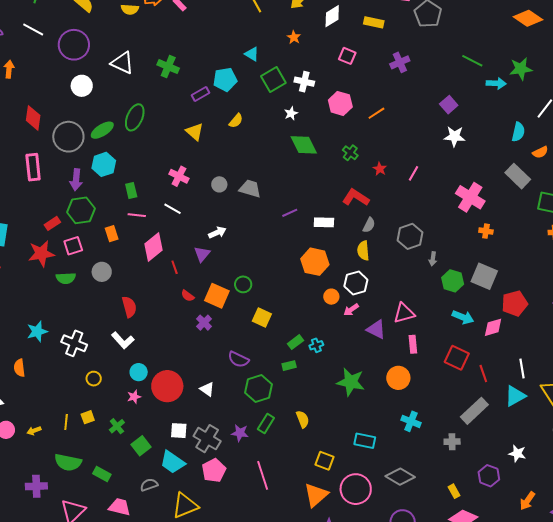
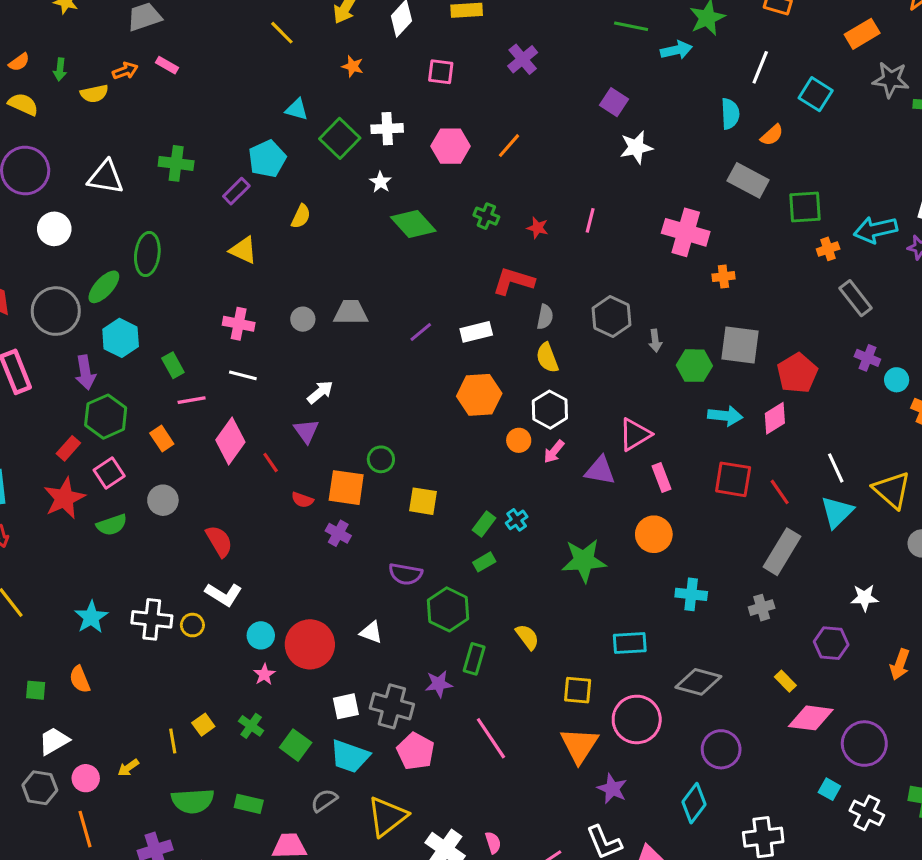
yellow circle: (94, 379) -> (192, 625), moved

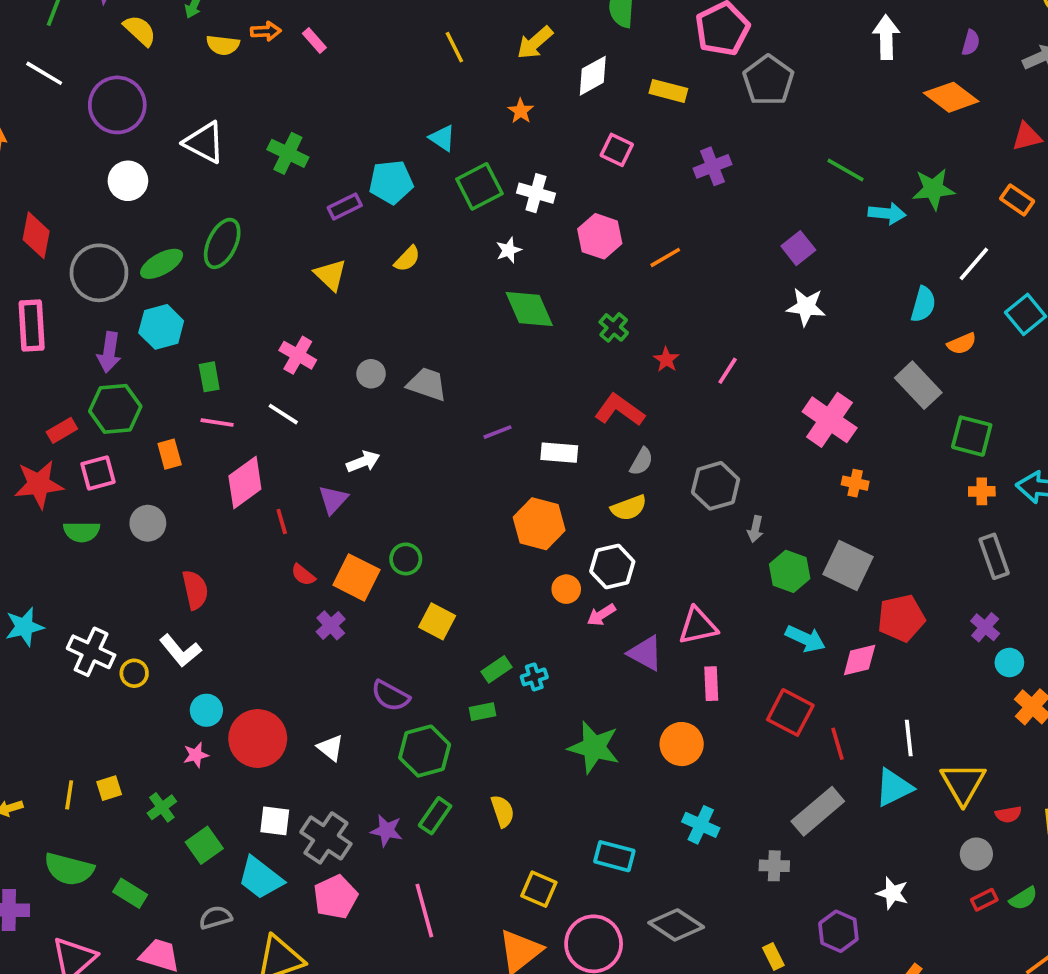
yellow semicircle: (547, 358) -> (629, 508), turned -108

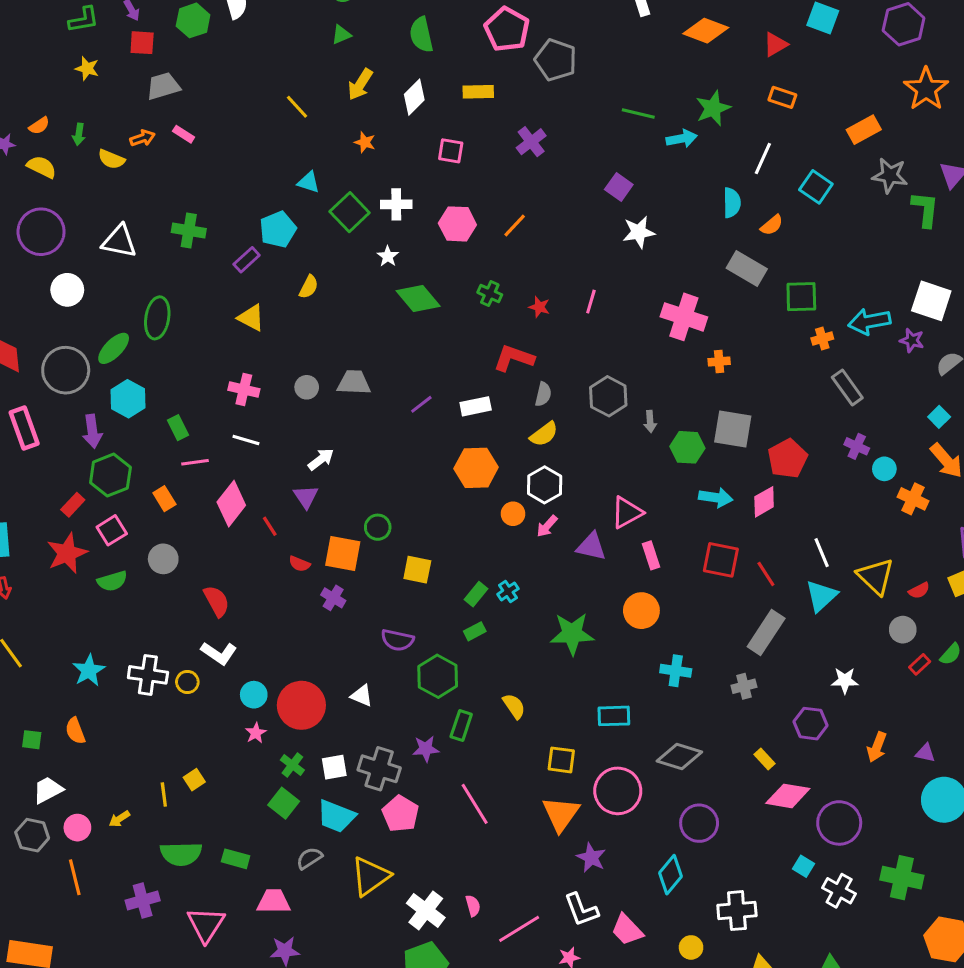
yellow semicircle: (223, 45) -> (111, 159), turned 32
green cross: (162, 807) -> (292, 765), moved

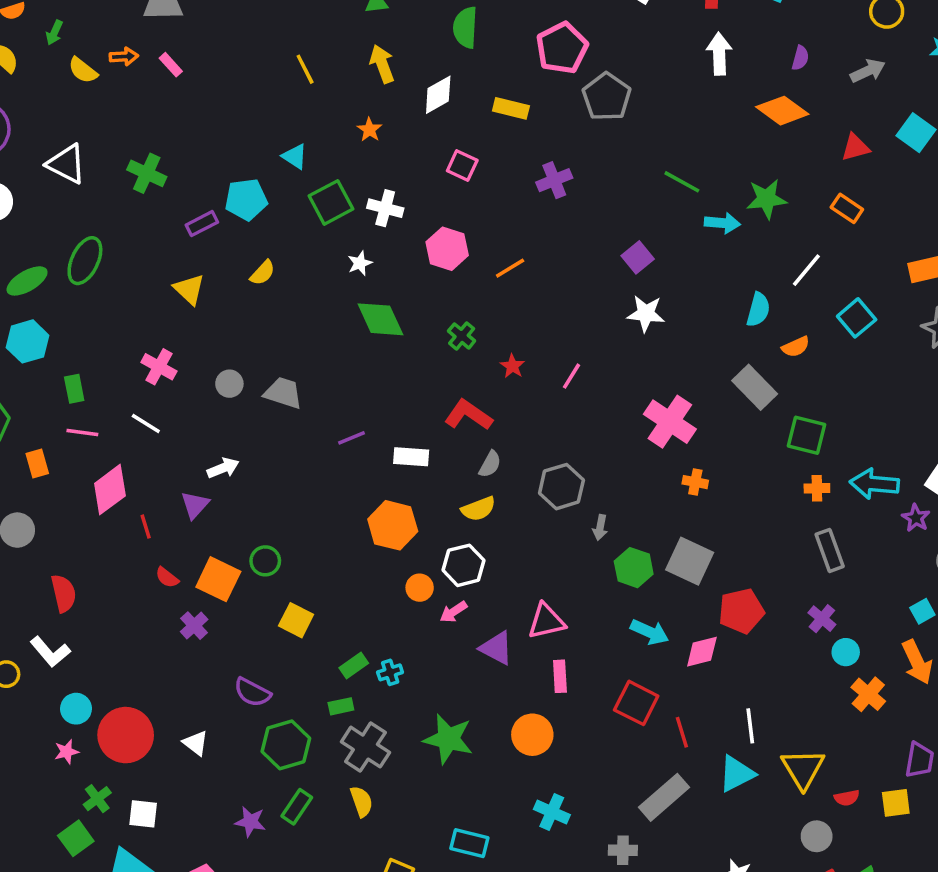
yellow arrow: (360, 84) -> (382, 64), turned 112
gray cross: (379, 769) -> (365, 747), moved

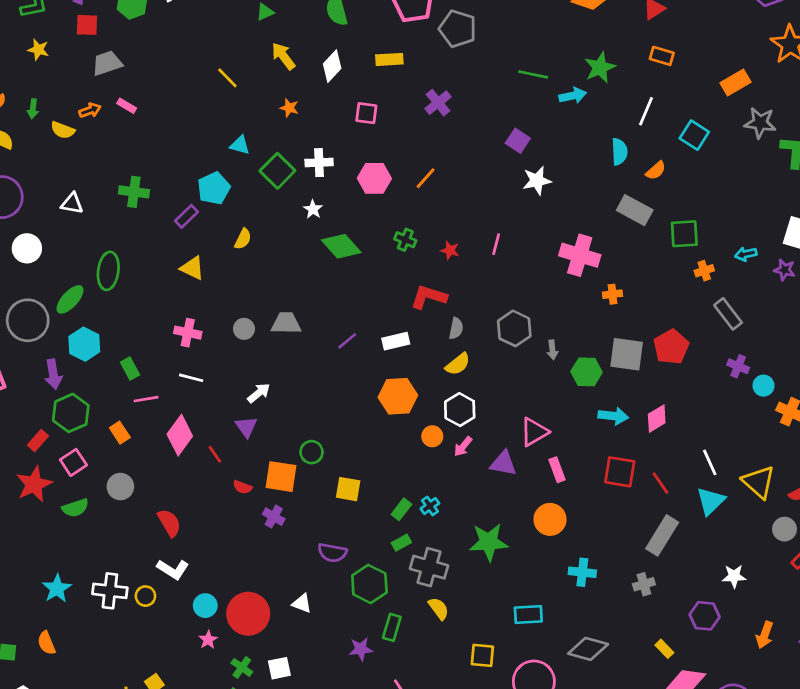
white triangle: (66, 164) -> (72, 203), size x0.7
cyan arrow: (874, 484) -> (746, 254), size x0.6
red pentagon: (741, 611) -> (671, 347), moved

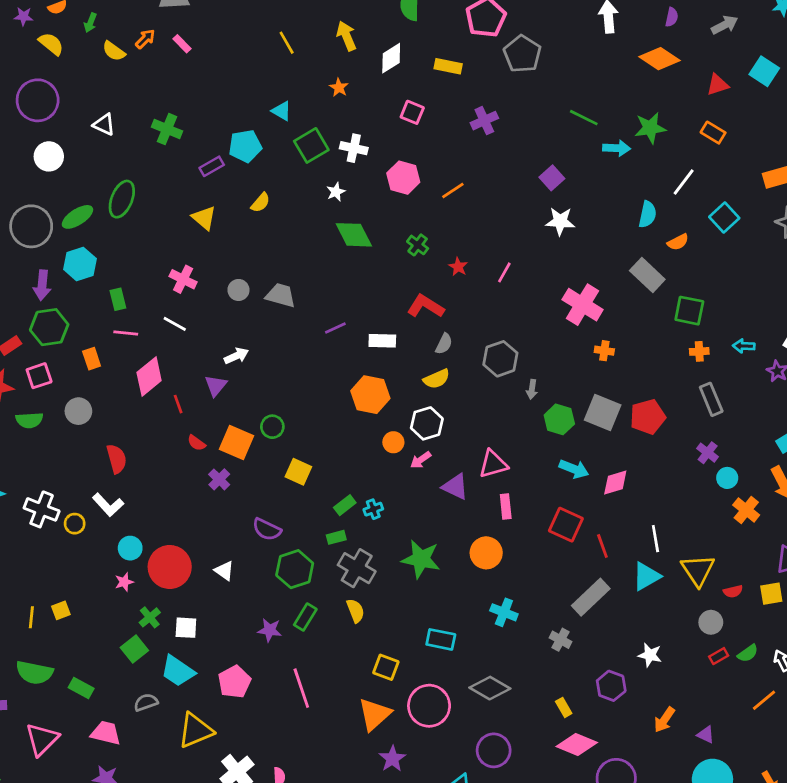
orange arrow: (90, 110) -> (145, 39), turned -40
gray cross: (644, 584) -> (561, 640), turned 30

